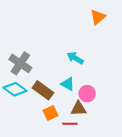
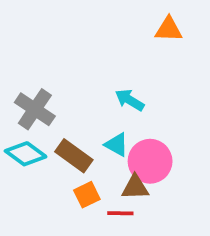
orange triangle: (98, 17) -> (169, 29), turned 42
pink circle: (87, 94) -> (150, 161), size x1.5

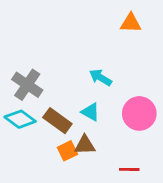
pink circle: (150, 161) -> (139, 113), moved
brown triangle: (135, 187) -> (85, 145), moved
red line: (120, 213) -> (129, 169), moved

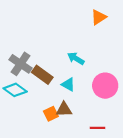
orange triangle: (131, 23) -> (99, 17), turned -35
brown rectangle: (57, 121) -> (42, 75), moved

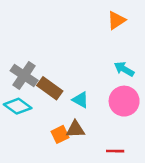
cyan arrow: (76, 58) -> (124, 69), moved

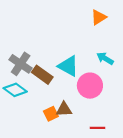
cyan triangle: (80, 100) -> (68, 66), moved, size x1.5
pink circle: (124, 101) -> (90, 86), moved

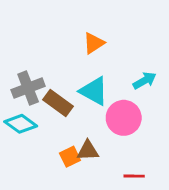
orange triangle: (99, 17) -> (94, 43), moved
cyan arrow: (105, 58) -> (145, 80), turned 119
gray cross: (21, 64) -> (28, 88), turned 35

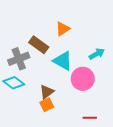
brown rectangle: (58, 103) -> (39, 45), moved
brown triangle: (88, 151) -> (47, 92), moved, turned -35

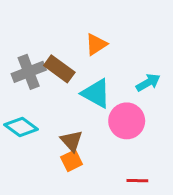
gray cross: (19, 59) -> (29, 72), moved
brown triangle: (47, 92) -> (72, 141), turned -35

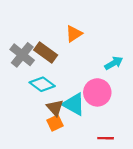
gray cross: (29, 72) -> (22, 55), turned -30
cyan triangle: (96, 93) -> (74, 104), moved
cyan diamond: (21, 127) -> (42, 84), moved

